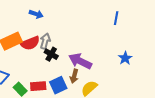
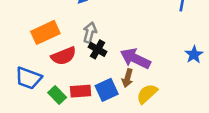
red semicircle: (30, 43) -> (64, 56), moved

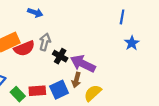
black cross: (98, 49) -> (60, 56), moved
blue star: (194, 55) -> (132, 43), moved
red semicircle: (64, 56) -> (24, 48), moved

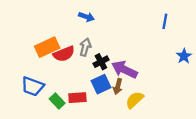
blue arrow: (35, 13) -> (86, 17), moved
blue star: (132, 43) -> (184, 56), moved
black cross: (60, 56) -> (101, 62), turned 32
blue square: (59, 90) -> (101, 84), moved

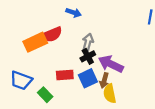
gray arrow: (85, 47) -> (88, 42), moved
red semicircle: (64, 54) -> (52, 34), moved
red rectangle: (77, 98) -> (65, 75), moved
yellow semicircle: (135, 100) -> (110, 94), moved, turned -60

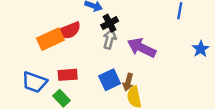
black cross: (88, 56) -> (110, 23), moved
purple arrow: (111, 64) -> (142, 48), moved
red rectangle: (65, 75) -> (68, 75), moved

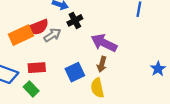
gray arrow: (110, 39) -> (52, 35), moved, turned 42
blue star: (201, 49) -> (158, 69), moved
brown arrow: (128, 82) -> (102, 64), moved

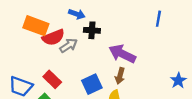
black cross: (75, 20) -> (92, 30), turned 32
orange rectangle: (21, 35) -> (36, 26), moved, turned 45
red rectangle: (37, 68) -> (52, 79), turned 48

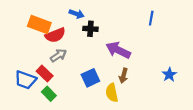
gray arrow: (69, 46) -> (58, 55), moved
brown arrow: (120, 76) -> (123, 76), moved
red rectangle: (52, 79) -> (45, 74), moved

